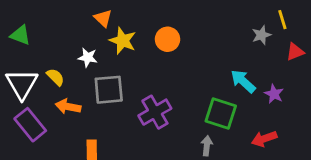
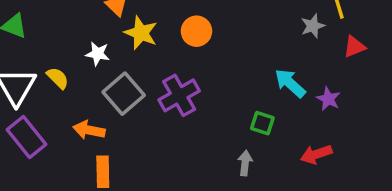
gray square: (109, 90) -> (124, 94), turned -36
orange arrow: (68, 106) -> (89, 130), moved
purple cross: (155, 112) -> (179, 95), moved
green square: (221, 114) -> (262, 123), size x0.6

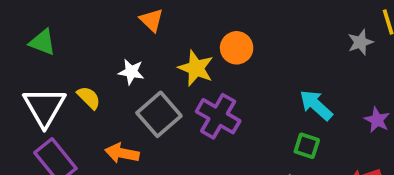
yellow star: (141, 33) -> (196, 68), moved
cyan arrow: (290, 83) -> (316, 105), moved
purple cross: (179, 95) -> (218, 116), turned -30

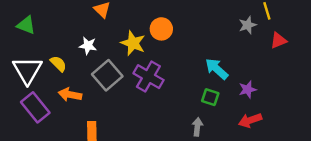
purple star: (377, 120) -> (248, 89), moved, turned 30
orange arrow: (122, 153) -> (70, 95), moved

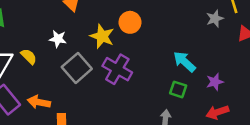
orange arrow: (70, 95) -> (39, 102), moved

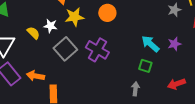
yellow star: (102, 36) -> (74, 17), moved, turned -30
yellow semicircle: (29, 57) -> (33, 33), moved
purple star: (215, 82) -> (174, 44), moved

